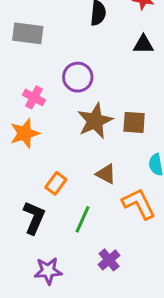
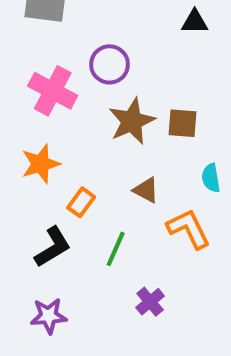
pink cross: (34, 97) -> (53, 91), size x1.6
orange star: (25, 133) -> (41, 164), moved
black L-shape: (34, 218) -> (53, 247), turned 36
purple star: (48, 271) -> (49, 316), moved

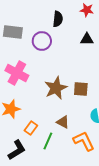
purple circle: (109, 64) -> (42, 41), moved
green line: (116, 249) -> (48, 141), moved

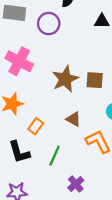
green line: (48, 141) -> (55, 156), moved
black L-shape: (17, 150) -> (19, 152), turned 105

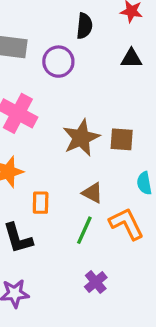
orange rectangle: (36, 126) -> (41, 203), turned -35
green line: (55, 156) -> (84, 230), moved

